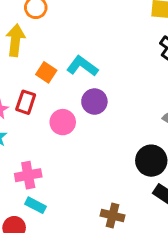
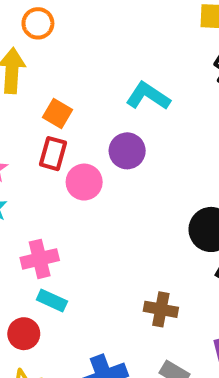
cyan L-shape: (82, 66) -> (148, 96), moved
red rectangle: (26, 102) -> (53, 154), moved

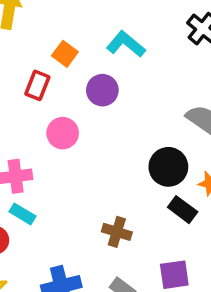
orange square: (57, 114) -> (65, 54), moved
pink circle: (84, 182) -> (63, 133), moved

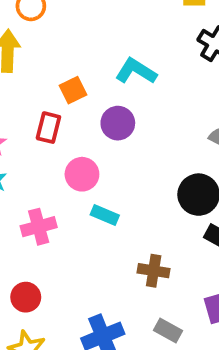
orange square: (65, 54) -> (73, 90), turned 35
cyan rectangle: (22, 214) -> (105, 215), moved

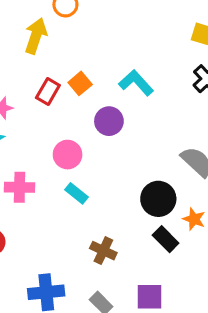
orange square: (73, 90) -> (80, 83), turned -30
red rectangle: (48, 128) -> (48, 92), moved

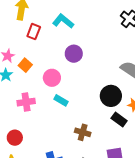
orange square: (80, 83) -> (25, 65), moved
cyan L-shape: (136, 83) -> (63, 21), moved
red rectangle: (48, 92) -> (34, 32), moved

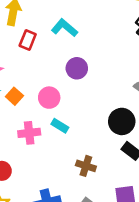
orange square: (25, 65) -> (14, 96), moved
pink cross: (26, 102) -> (29, 133), moved

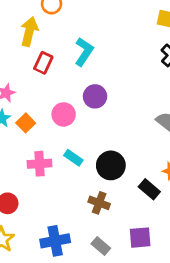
cyan L-shape: (64, 28) -> (84, 52), turned 80
pink circle: (49, 98) -> (64, 114), moved
black circle: (122, 121) -> (111, 165), moved

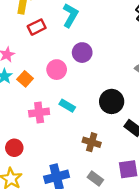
red rectangle: (43, 63) -> (37, 27), turned 42
black circle: (111, 165) -> (112, 101), moved

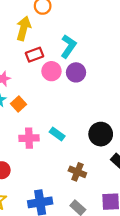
purple circle: (82, 53) -> (76, 72), moved
pink circle: (57, 70) -> (51, 71), moved

